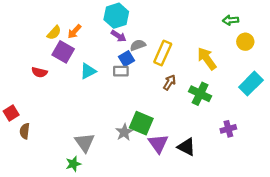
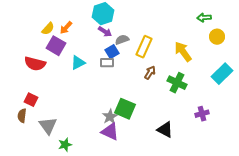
red semicircle: (39, 72) -> (35, 64), size x1.5
red square: (11, 113) -> (31, 100), moved, turned -32
gray triangle: (85, 142) -> (48, 126), moved
purple triangle: (158, 144) -> (110, 132), moved, turned -30

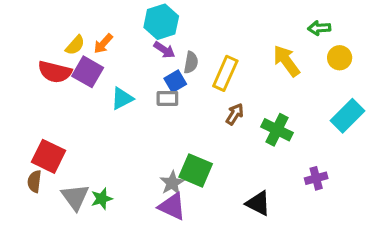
gray semicircle: (122, 40) -> (191, 62), turned 120
yellow arrow: (183, 52) -> (286, 61), moved
red semicircle: (35, 64) -> (55, 72), moved
red square: (31, 100) -> (48, 156), size x1.5
green star: (65, 145) -> (102, 199), moved

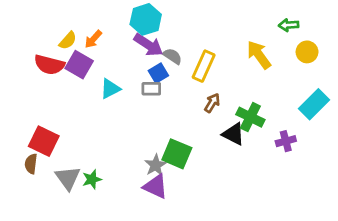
purple arrow: (164, 50) -> (148, 45), size x1.5
gray semicircle: (191, 62) -> (173, 56), turned -66
purple cross: (316, 178) -> (286, 141), moved
black triangle: (258, 203) -> (233, 134), moved

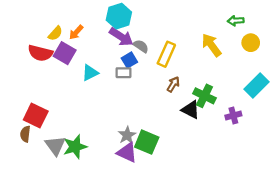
green square: (177, 154) -> (147, 142), moved
green star: (92, 179) -> (75, 147), size x1.5

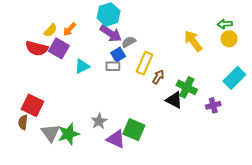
green arrow: (236, 21) -> (225, 24), moved
gray semicircle: (141, 46) -> (129, 42), turned -64
yellow rectangle: (166, 54) -> (144, 63), moved
gray star: (127, 135) -> (99, 121), moved

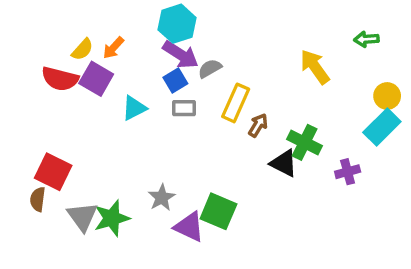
yellow circle: (229, 39) -> (387, 96), moved
blue square: (118, 55) -> (175, 80), moved

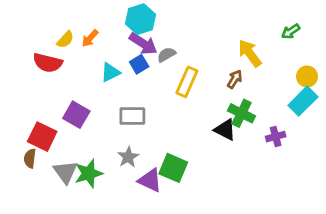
green arrow: (366, 39) -> (291, 31), turned -30
purple square: (96, 79) -> (76, 115), moved
cyan triangle: (134, 108) -> (110, 72), moved
gray rectangle: (184, 108) -> (132, 116), moved, size x1.4
brown arrow: (258, 125) -> (235, 79), moved

